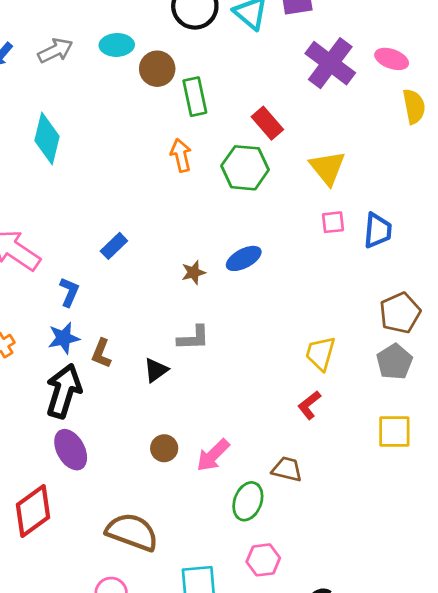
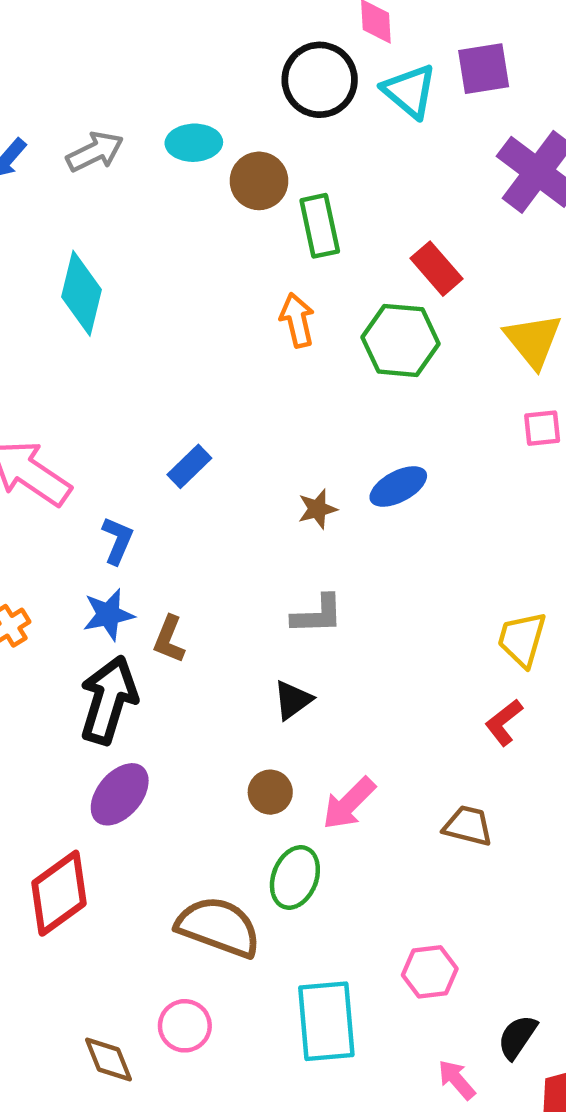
black triangle: (156, 370) -> (293, 700), moved
purple ellipse: (71, 450) -> (120, 794), turned 69
green ellipse: (248, 501) -> (295, 877), moved

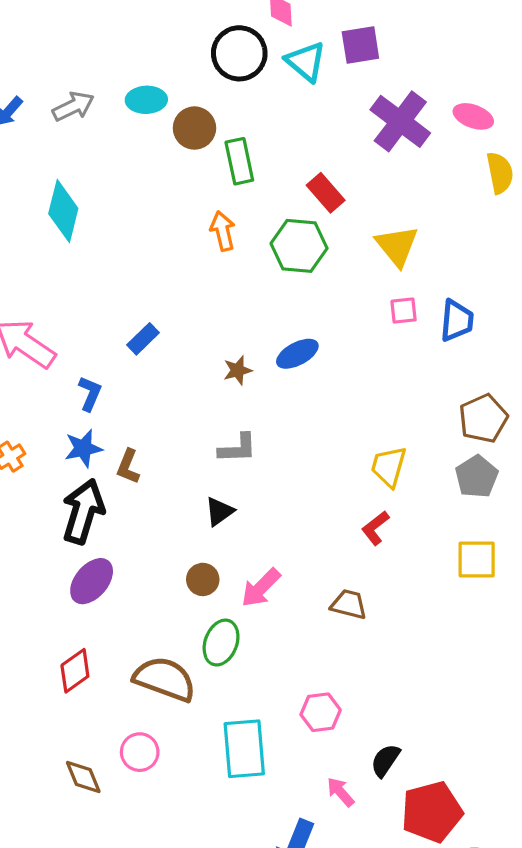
red diamond: (59, 893) -> (75, 671), moved, size x0.7

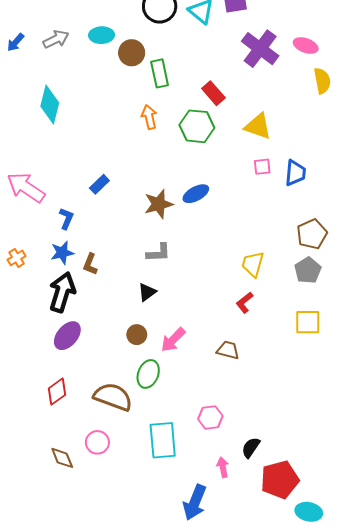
yellow triangle: (397, 246) -> (258, 126), turned -32
brown star: (238, 370) -> (159, 204), size x1.6
pink arrow: (341, 792) -> (223, 467), turned 30

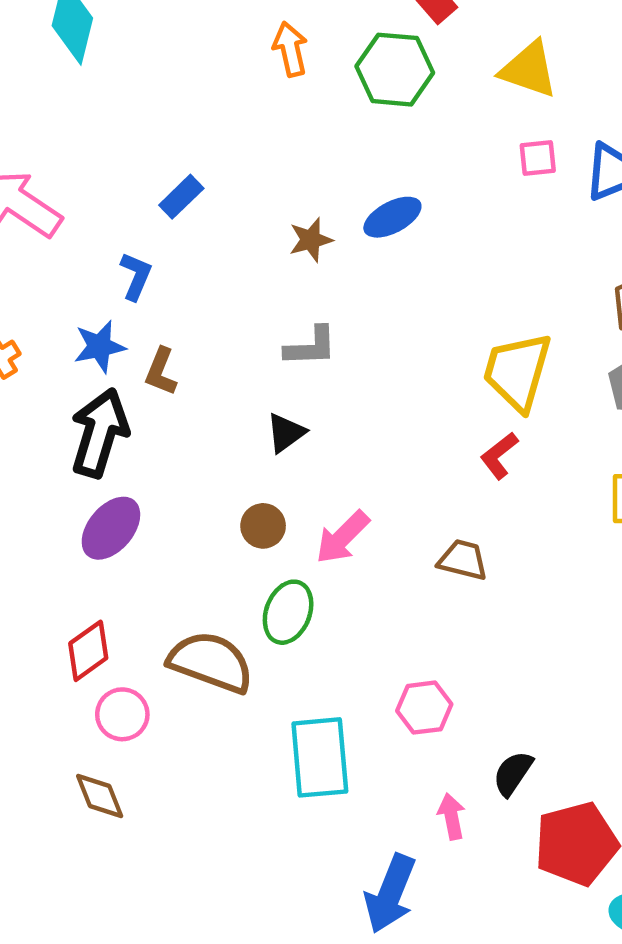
brown star: (159, 204) -> (311, 240), size x0.7
blue L-shape: (66, 219) -> (136, 276), moved
yellow trapezoid: (253, 264) -> (517, 372), size x1.4
pink circle: (97, 442) -> (122, 714), moved

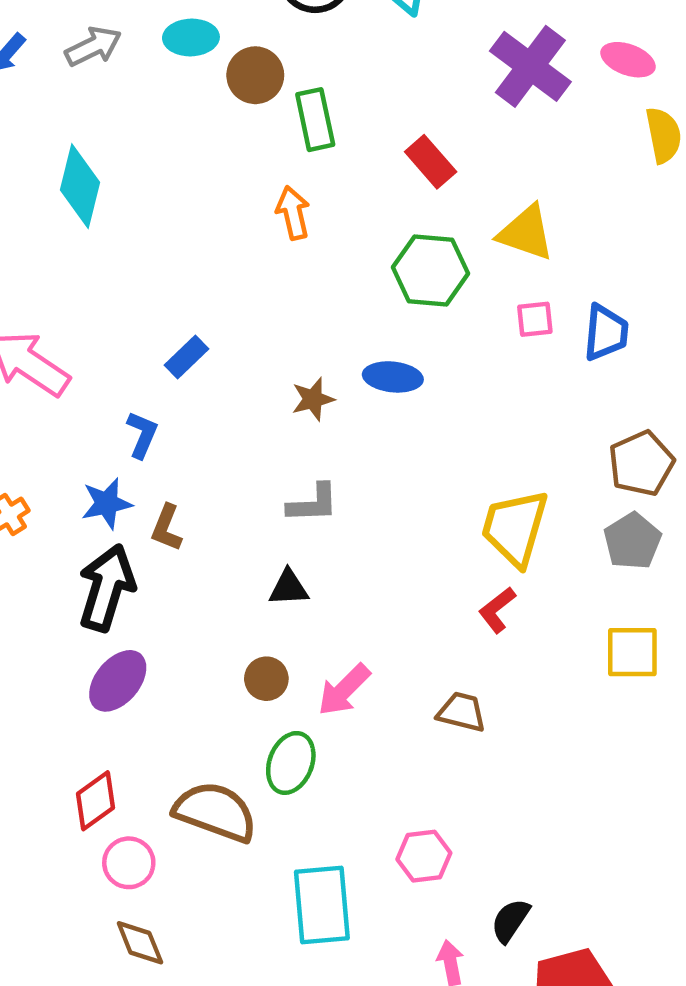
green hexagon: (395, 70) -> (431, 270), moved
blue ellipse: (392, 217) -> (393, 377), turned 34
black triangle: (286, 433) -> (289, 588), turned 33
brown diamond: (100, 796) -> (140, 943), moved

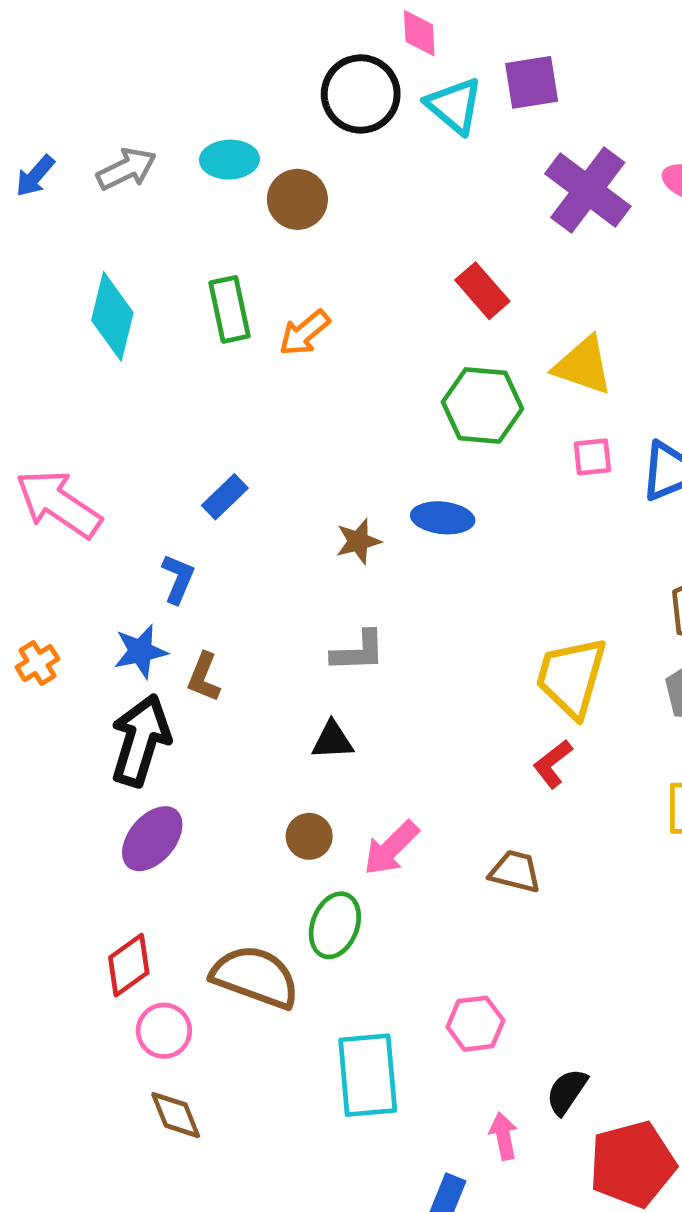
green rectangle: (315, 120) -> (230, 309), moved
orange arrow: (293, 213) -> (304, 333), moved, turned -117

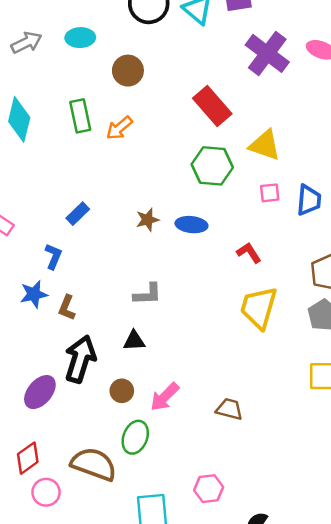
brown circle: (297, 199) -> (128, 71), moved
red rectangle: (482, 291) -> (212, 106), size x1.4
brown star: (358, 541) -> (147, 220), moved
black arrow: (141, 740) -> (80, 359), moved
red L-shape: (553, 764) -> (249, 253), moved, turned 95

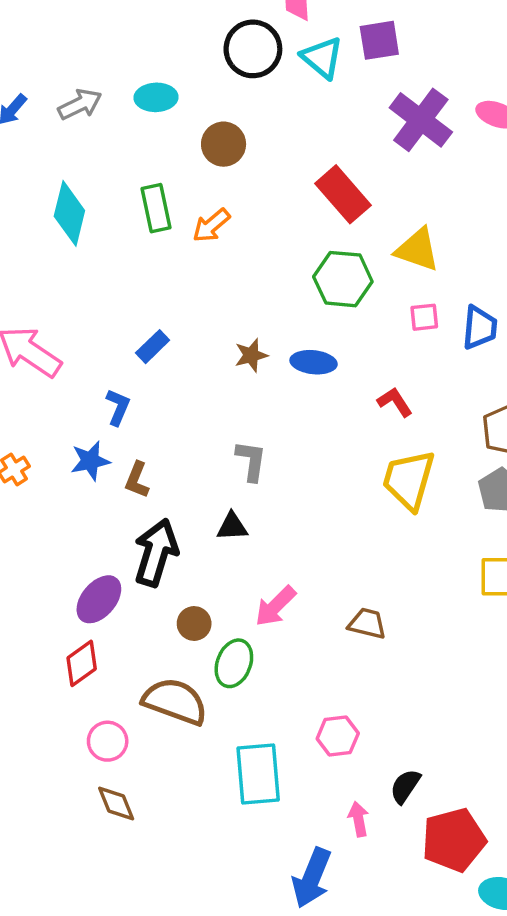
gray L-shape: (147, 294) -> (251, 461), turned -80
brown circle: (122, 391) -> (194, 624), moved
red diamond: (28, 458) -> (82, 663), moved

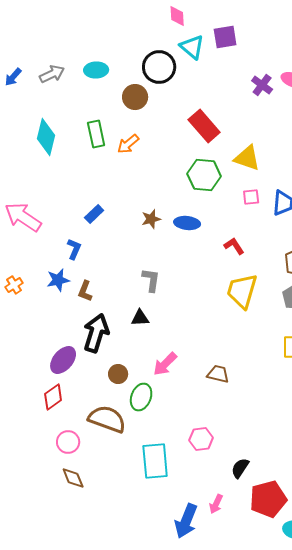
black circle: (253, 49) -> (159, 67), moved
purple cross: (421, 120) -> (262, 85), moved, size x0.6
pink arrow: (359, 819) -> (216, 504), moved, turned -144

